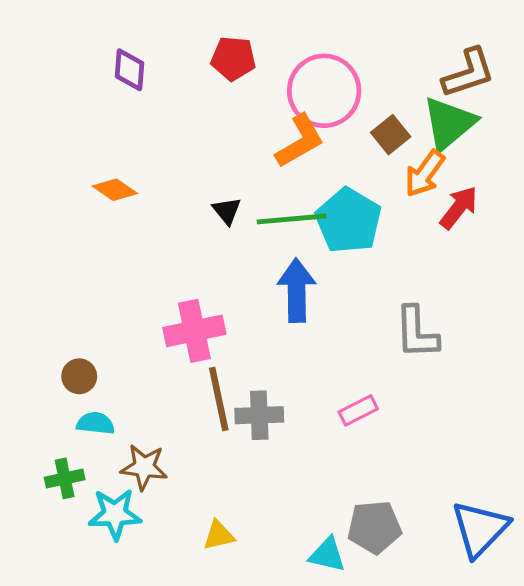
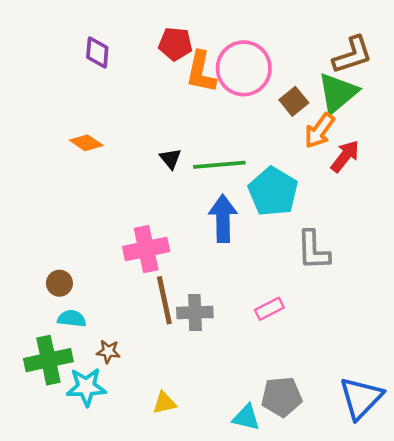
orange L-shape: (300, 141) -> (201, 72), moved, turned 132
cyan pentagon: (348, 221) -> (273, 192), moved
brown star: (144, 467) -> (108, 352), size x0.7
green cross: (65, 478) -> (48, 360), size x1.6

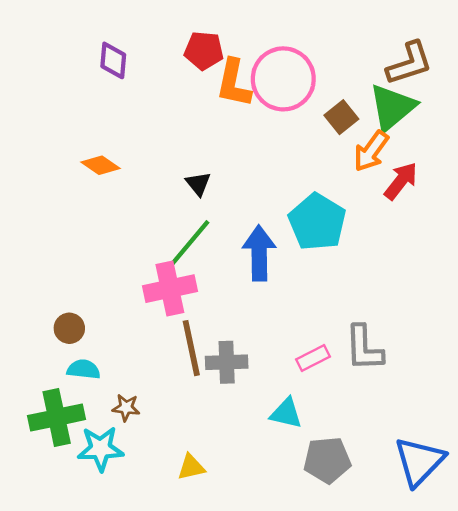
green line: (219, 165) -> (188, 245), moved, turned -45
gray L-shape: (313, 250) -> (364, 348), moved
cyan triangle: (246, 417) -> (286, 413), moved

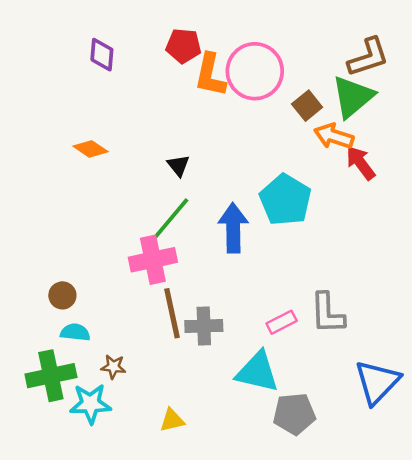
orange arrow: (371, 151) -> (334, 136), turned 72
red arrow: (401, 181) -> (361, 163), turned -75
cyan triangle: (286, 413) -> (257, 372), size x1.5
blue triangle: (419, 461) -> (377, 382), moved

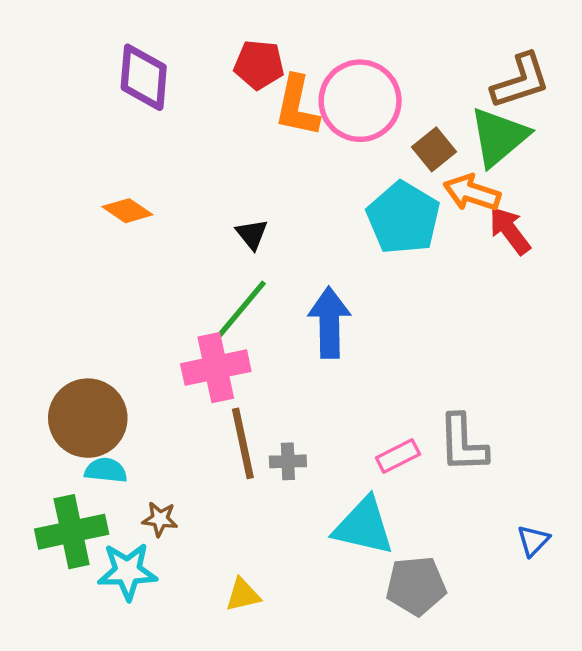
purple diamond: (102, 55) -> (144, 77), size x1.4
cyan pentagon: (285, 200) -> (403, 218), moved
brown circle: (62, 295) -> (88, 418), size x2.0
gray cross: (204, 326) -> (288, 461), size x0.7
blue triangle: (377, 382) -> (533, 541), size x0.5

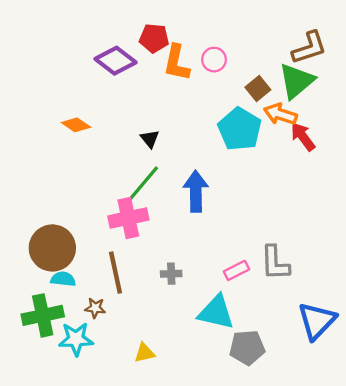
purple diamond: (144, 77) -> (116, 61), moved, turned -57
pink circle: (360, 101) -> (214, 60), size x0.5
brown line: (243, 443) -> (116, 273), moved
blue triangle: (533, 541) -> (317, 321), size x2.0

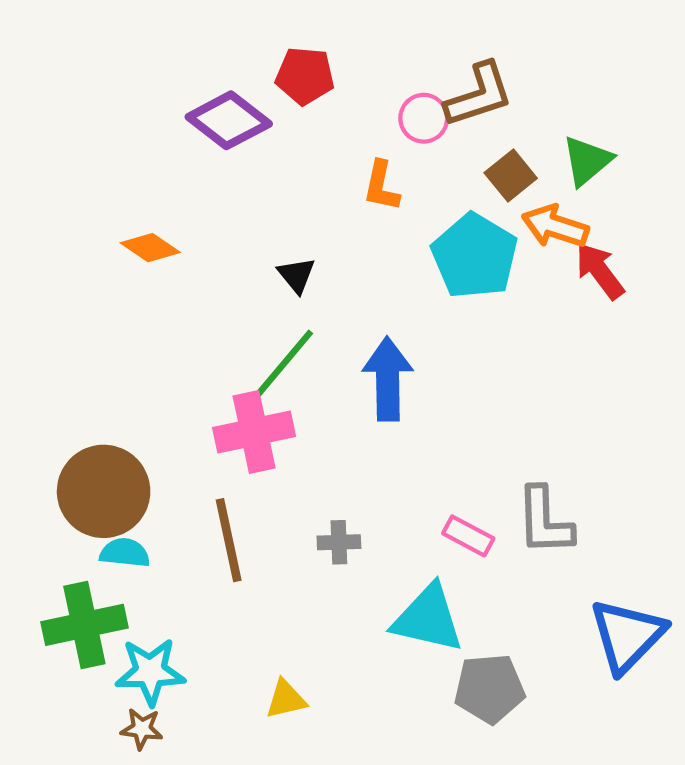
brown L-shape: (309, 48) -> (479, 95), moved
orange L-shape: (177, 63) -> (381, 186), moved, size x0.7
green triangle: (296, 81) -> (587, 161), size x0.7
pink rectangle: (236, 270) -> (468, 536), turned 55
brown star: (95, 308) -> (142, 729), moved

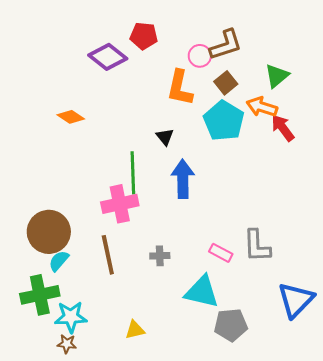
brown square: (511, 175) -> (226, 83), moved
orange L-shape: (381, 186) -> (180, 88), size x1.5
black triangle: (296, 275) -> (165, 137), moved
green line: (282, 366) -> (133, 173), turned -42
cyan semicircle: (125, 553) -> (59, 261), turned -55

